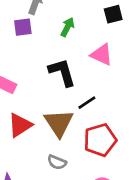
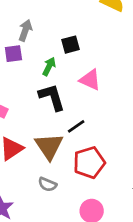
black square: (113, 14) -> (70, 45), moved
green arrow: (67, 27) -> (49, 66), moved

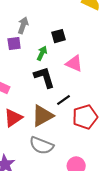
brown triangle: (49, 146) -> (42, 116), turned 35
red pentagon: (89, 163) -> (85, 117), moved
gray semicircle: (47, 184) -> (41, 145), size x1.6

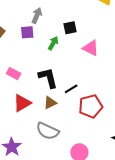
pink triangle: (74, 63) -> (91, 48), moved
black L-shape: (44, 77) -> (48, 78), moved
brown triangle: (42, 116) -> (50, 103), size x0.6

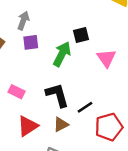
gray arrow: (37, 15) -> (23, 21), moved
green arrow: (53, 43) -> (62, 54), size x1.5
pink triangle: (91, 48) -> (106, 58), turned 30

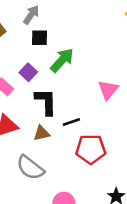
black square: (81, 35) -> (40, 38), moved
purple square: (31, 42) -> (28, 72), moved, turned 35
pink triangle: (106, 58) -> (108, 90), moved

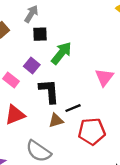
brown triangle: (42, 133) -> (56, 120), moved

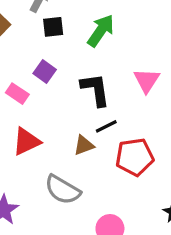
green arrow: (61, 53) -> (101, 31), moved
black L-shape: (49, 91) -> (95, 90), moved

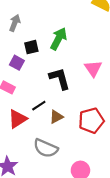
black square: (53, 27) -> (31, 47), moved
purple square: (45, 71) -> (17, 63), moved
black line: (106, 126) -> (39, 106), moved

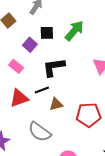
black L-shape: (60, 79) -> (54, 67), moved, turned -95

